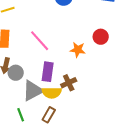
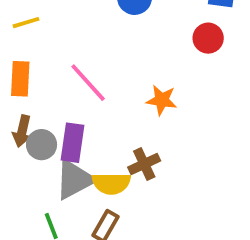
red circle: (101, 37) -> (208, 38), moved
purple rectangle: (48, 72) -> (73, 143), moved

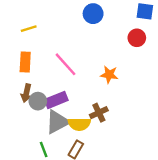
purple rectangle: (73, 143) -> (56, 100), turned 60

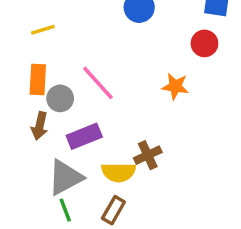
orange star: (109, 75) -> (175, 86), moved
gray circle: (38, 101) -> (60, 98), moved
gray triangle: (57, 122) -> (65, 177), moved

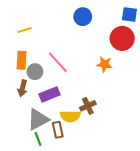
red circle: (204, 43) -> (122, 38), size x1.5
brown rectangle: (113, 210) -> (58, 130), moved, turned -42

